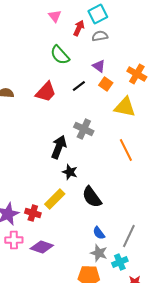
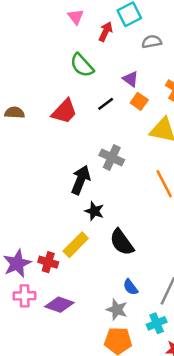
gray semicircle: (100, 36) -> (152, 42), moved
gray star: (99, 253) -> (117, 310), moved

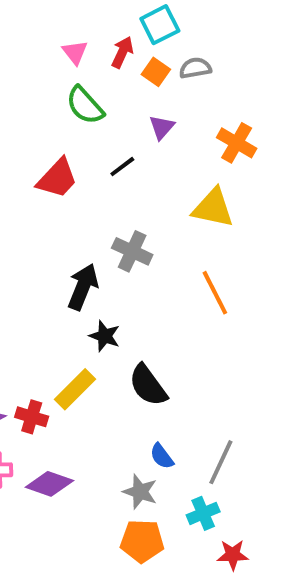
pink triangle: (76, 17) -> (75, 52), moved
purple triangle: (130, 79) -> (162, 127), turned 35
orange square: (139, 101) -> (156, 72), moved

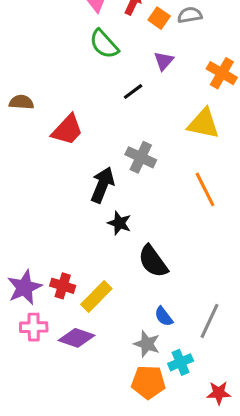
red trapezoid: (57, 178) -> (67, 130), moved
yellow rectangle: (75, 389) -> (96, 297), moved
cyan cross: (203, 513) -> (181, 362), moved

